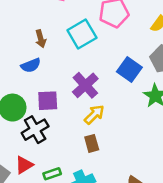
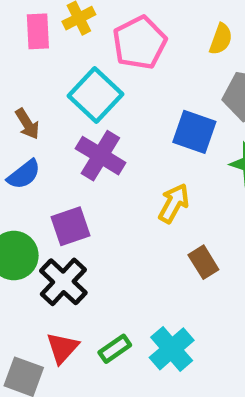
purple cross: (85, 85) -> (100, 156), moved
yellow arrow: (94, 114) -> (174, 203), moved
brown rectangle: (92, 143) -> (203, 262), moved

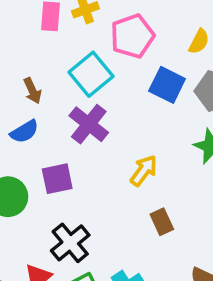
blue square: (194, 132) -> (167, 85), moved
black cross: (63, 282) -> (70, 243), moved

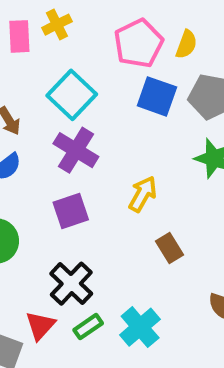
pink pentagon: (132, 36) -> (139, 43), moved
purple square: (57, 179) -> (71, 211), moved

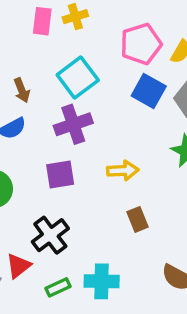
purple cross: (76, 150) -> (73, 124), turned 30
yellow arrow: (143, 194) -> (123, 170), turned 48
green rectangle: (88, 327) -> (58, 287), moved
cyan cross: (140, 327) -> (102, 281), turned 32

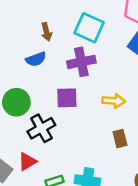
cyan square: (78, 77) -> (89, 28), turned -36
black cross: (50, 235) -> (41, 128), moved

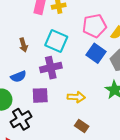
blue semicircle: (36, 59) -> (18, 77), moved
brown rectangle: (120, 139) -> (82, 126), turned -40

